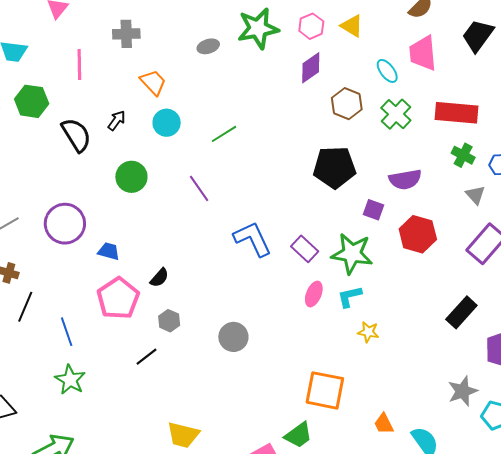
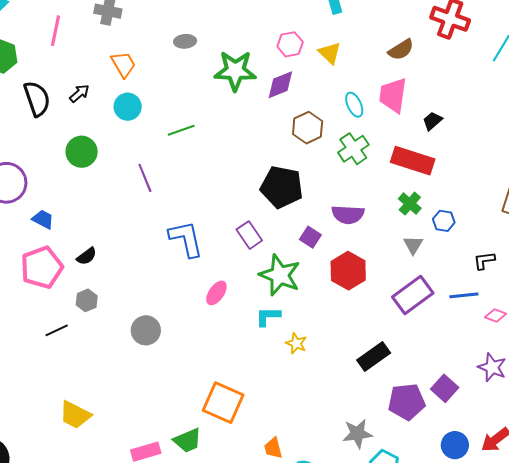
green star: (258, 28) -> (235, 71), moved
black trapezoid: (478, 36) -> (432, 121), moved, size x0.6
purple rectangle: (305, 249) -> (249, 235), moved
pink ellipse: (314, 294) -> (216, 293), moved
yellow star: (368, 332) -> (296, 343), moved

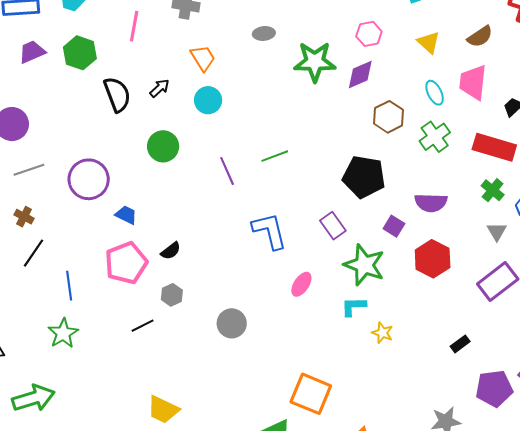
yellow triangle: (330, 53) -> (429, 42), moved
green line: (181, 130) -> (275, 156), moved
black rectangle: (374, 357) -> (460, 344), size x0.6

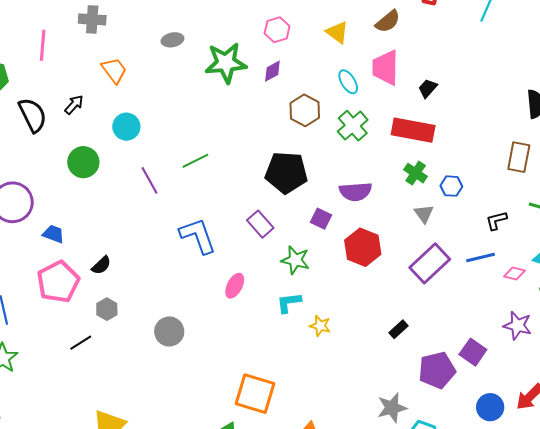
purple diamond: (360, 75) -> (272, 71), size x0.7
cyan circle: (208, 100) -> (126, 127), moved
green star: (364, 265) -> (295, 260), size x0.7

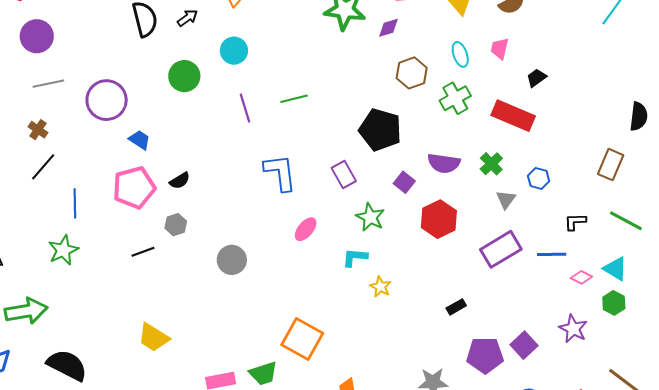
pink trapezoid: (385, 68) -> (500, 49), size x0.6
green cross: (416, 173) -> (491, 164), moved

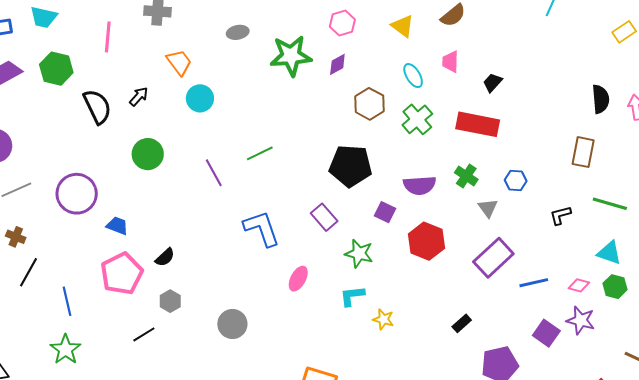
cyan circle: (234, 51) -> (200, 98), moved
blue line: (552, 254) -> (534, 283), moved
pink diamond: (581, 277) -> (579, 285), moved
purple square: (524, 345) -> (546, 333), moved

